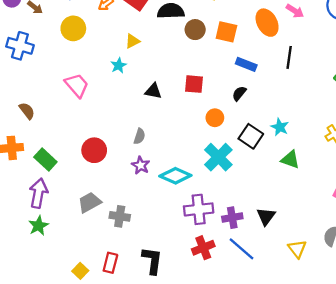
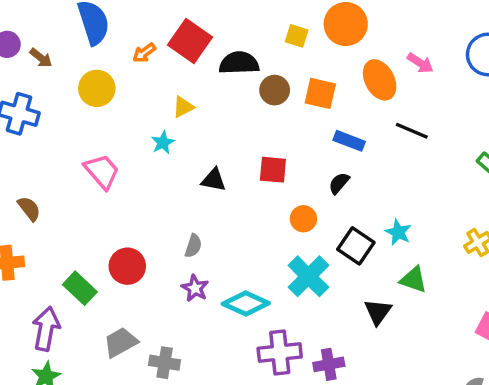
black line: (289, 57) -> (412, 131), turned -75
green rectangle: (45, 160) -> (80, 288), moved
black triangle: (266, 216) -> (378, 312), moved

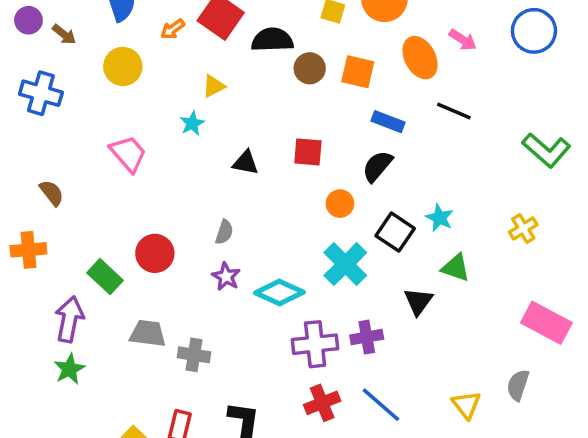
black semicircle: (339, 183) -> (377, 166), size x1.4
gray trapezoid: (121, 342) -> (148, 333), turned 36
purple cross: (329, 364) -> (367, 337), moved

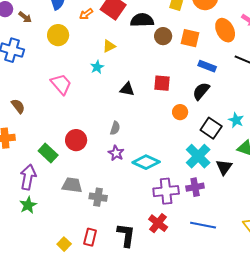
cyan cross: (345, 264) -> (198, 156), moved
red cross: (322, 403) -> (158, 223), moved, turned -30
blue line: (381, 405) -> (203, 225), turned -30

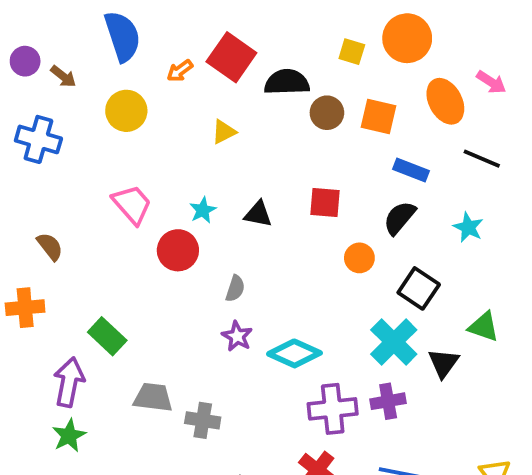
cyan star: (97, 67) -> (203, 210), moved
cyan star: (236, 120) -> (468, 227), moved
red circle: (76, 140) -> (178, 250), moved

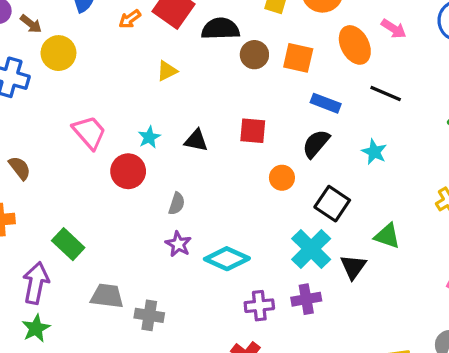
yellow circle: (126, 111) -> (58, 53), moved
purple cross: (333, 409) -> (259, 306), size x0.7

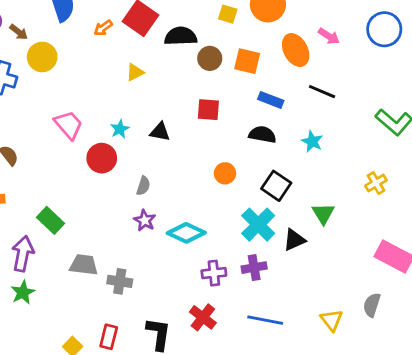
red square: (253, 131) -> (208, 110), moved
black semicircle: (316, 144) -> (262, 135), turned 60
orange circle: (282, 178) -> (225, 173), moved
green triangle: (387, 236) -> (323, 213), turned 40
black triangle: (353, 267) -> (294, 240), turned 30

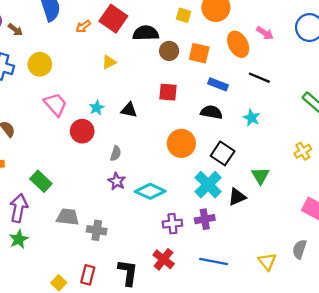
yellow circle: (42, 57) -> (40, 64), moved
orange circle: (225, 173) -> (181, 143), size x1.6

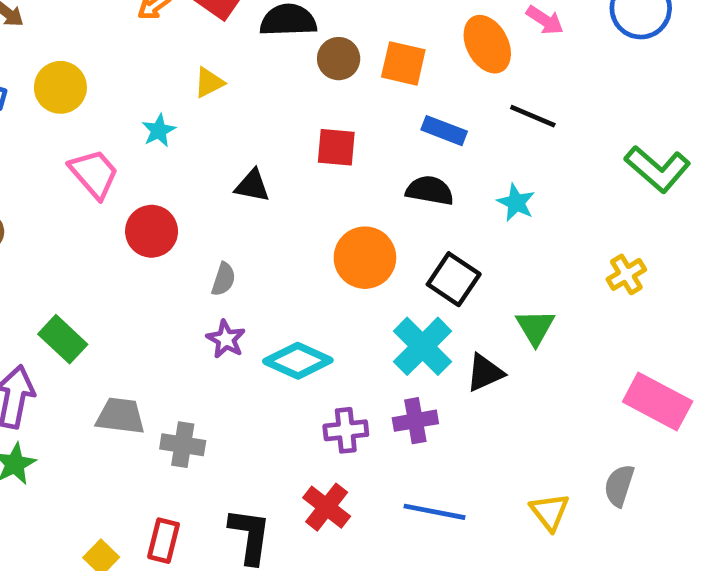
cyan star: (97, 108) -> (159, 131), moved

